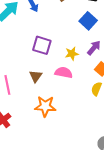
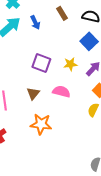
yellow star: (72, 54) -> (70, 64), moved

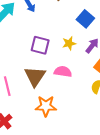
brown triangle: (33, 94) -> (35, 76), size x1.6

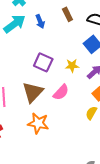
pink semicircle: (63, 72) -> (61, 92), turned 114

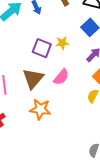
yellow star: (72, 66) -> (62, 43), moved

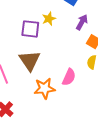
pink semicircle: (61, 77) -> (69, 77), moved

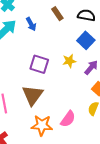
yellow star: (49, 19) -> (69, 61), moved

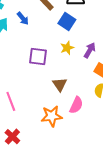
blue square: (86, 40) -> (67, 22), moved
brown triangle: (33, 95) -> (60, 84), moved, size x0.7

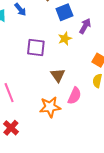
blue square: (67, 22) -> (64, 12), turned 36
purple arrow: (90, 50) -> (85, 26), moved

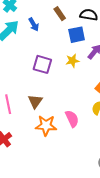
brown triangle: (58, 75) -> (35, 101), moved
pink semicircle: (74, 96) -> (72, 119), turned -60

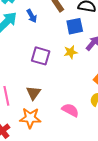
pink semicircle: (72, 119) -> (70, 110), turned -36
orange star: (46, 125) -> (30, 118), moved

